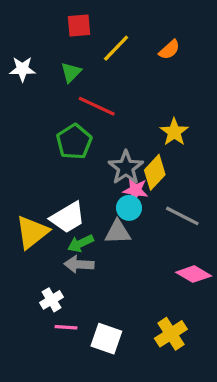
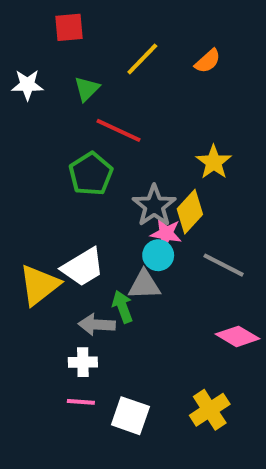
red square: (79, 25) -> (69, 27), moved
green arrow: (81, 243) -> (122, 307), moved, turned 95
white cross: (52, 300) -> (83, 362), moved, turned 30

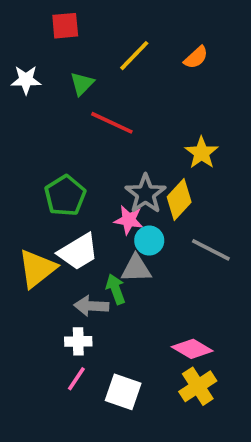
green pentagon: (91, 174) -> (65, 196), moved
pink star: (166, 233) -> (129, 220), moved
pink diamond: (237, 336) -> (192, 349), moved
pink line: (81, 402) -> (76, 379), turned -60

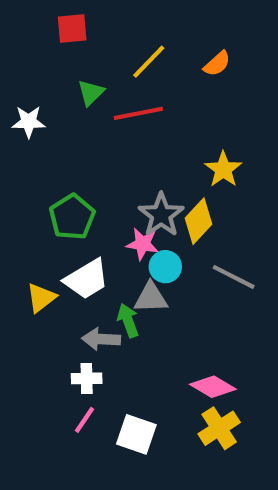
white star: (26, 80) -> (29, 122), moved
red line: (112, 123) -> (138, 113), moved, turned -36
yellow triangle: (37, 269) -> (41, 298), size x0.7

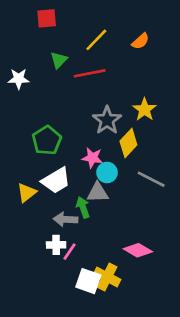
gray star: (161, 215) -> (107, 120), moved
pink line: (85, 420) -> (70, 252), moved
yellow cross: (219, 428) -> (107, 277), moved, turned -30

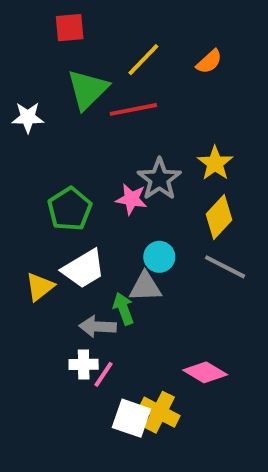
green triangle: (59, 60) -> (88, 89), size x1.6
yellow diamond: (128, 143) -> (219, 217), moved
pink star: (92, 158) -> (131, 199), moved

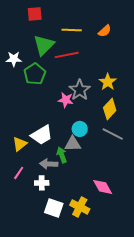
yellow line: (143, 60) -> (72, 30), turned 48
green pentagon: (70, 209) -> (35, 74), moved
pink diamond: (205, 372) -> (103, 187), turned 30
pink line: (104, 374) -> (19, 173), moved
white square: (131, 418) -> (54, 208), moved

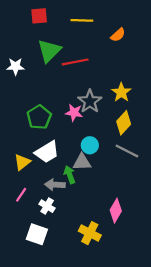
yellow line: (72, 30) -> (82, 20), moved
green pentagon: (35, 74) -> (39, 117), moved
white cross: (42, 183) -> (47, 206), turned 32
pink diamond: (103, 187) -> (116, 211), turned 60
white square: (54, 208) -> (37, 234), moved

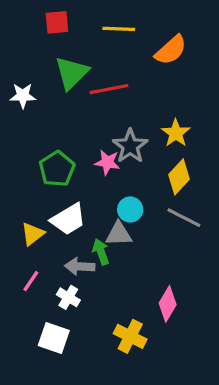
orange semicircle: (118, 35) -> (171, 50), size x1.5

